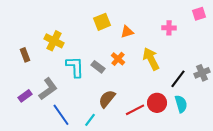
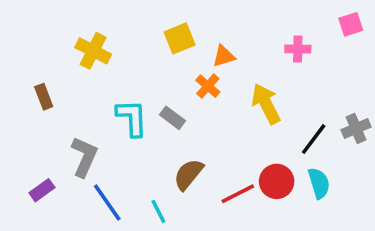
yellow cross: (54, 41) -> (93, 51), moved
orange cross: (118, 59) -> (208, 86), moved
gray L-shape: (48, 89) -> (84, 157), turned -30
purple rectangle: (25, 96) -> (42, 190), moved
cyan line: (90, 120) -> (158, 211), turned -64

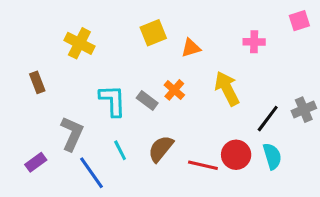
orange cross: (208, 86) -> (174, 90), moved
red line: (238, 194) -> (203, 165), turned 40
cyan line: (158, 211) -> (120, 150), moved

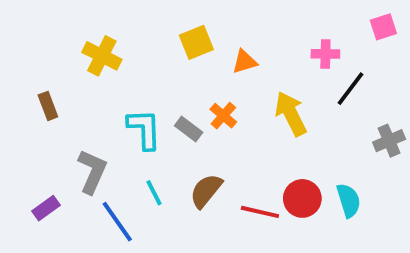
black line: (268, 119) -> (351, 89), moved

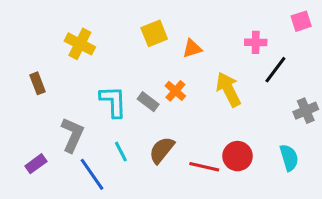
cyan semicircle: (349, 200) -> (289, 158), moved

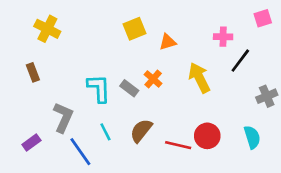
yellow cross: (80, 44) -> (47, 29), moved

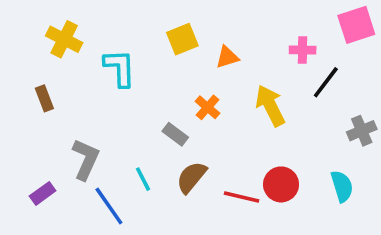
pink square: (263, 18) -> (356, 25), size x1.5
cyan L-shape: (99, 88) -> (120, 68), moved
gray rectangle: (129, 88) -> (175, 134), moved

